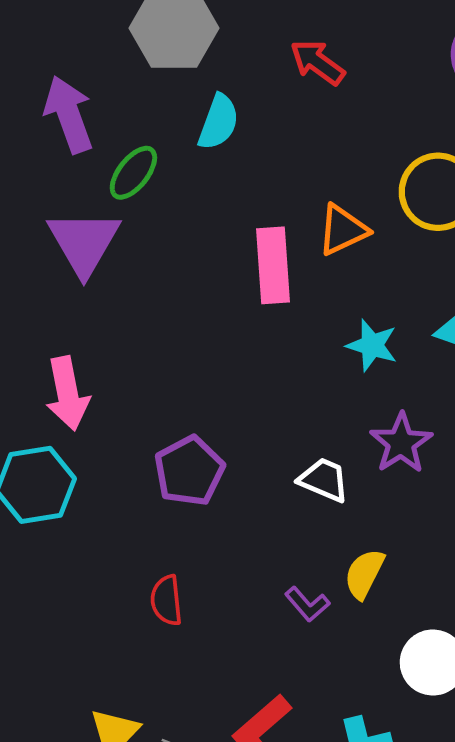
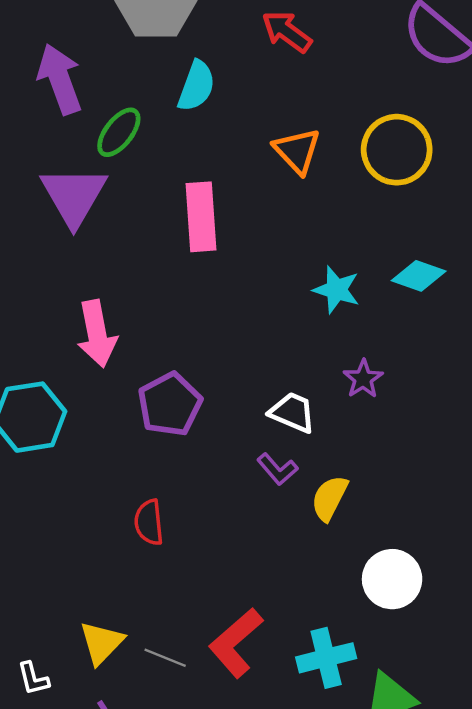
orange triangle: (343, 230) -> (297, 151), moved, turned -48
pink rectangle: (273, 265) -> (201, 217), moved
pink arrow: (67, 394) -> (97, 334), moved
purple star: (401, 443) -> (363, 379), size x0.7
purple L-shape: (307, 604) -> (277, 469), moved

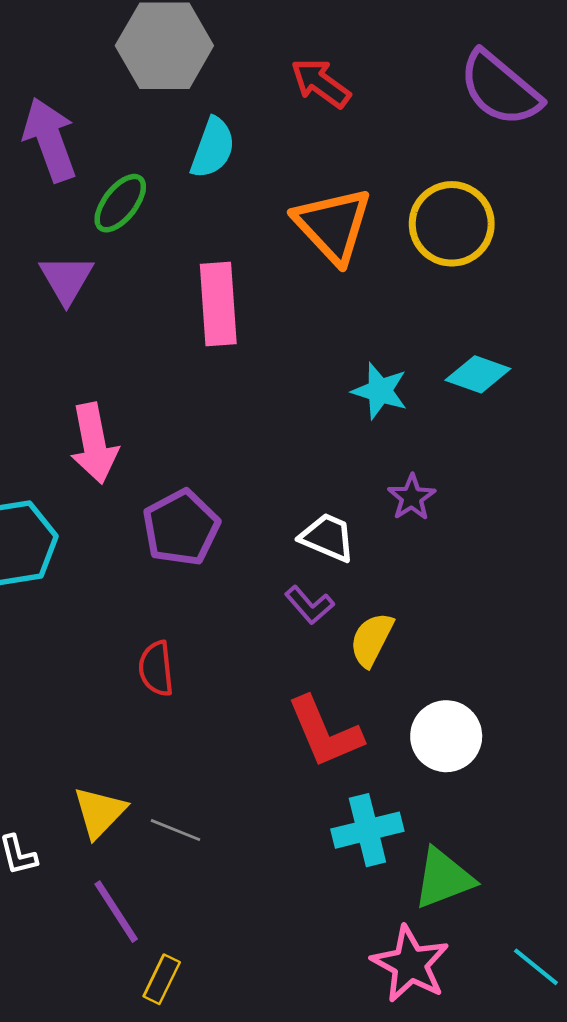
orange triangle: (297, 151) -> (333, 225), size x1.4
purple triangle: (74, 196) -> (66, 279), size x0.7
red L-shape: (236, 643) -> (325, 732), moved, turned -72

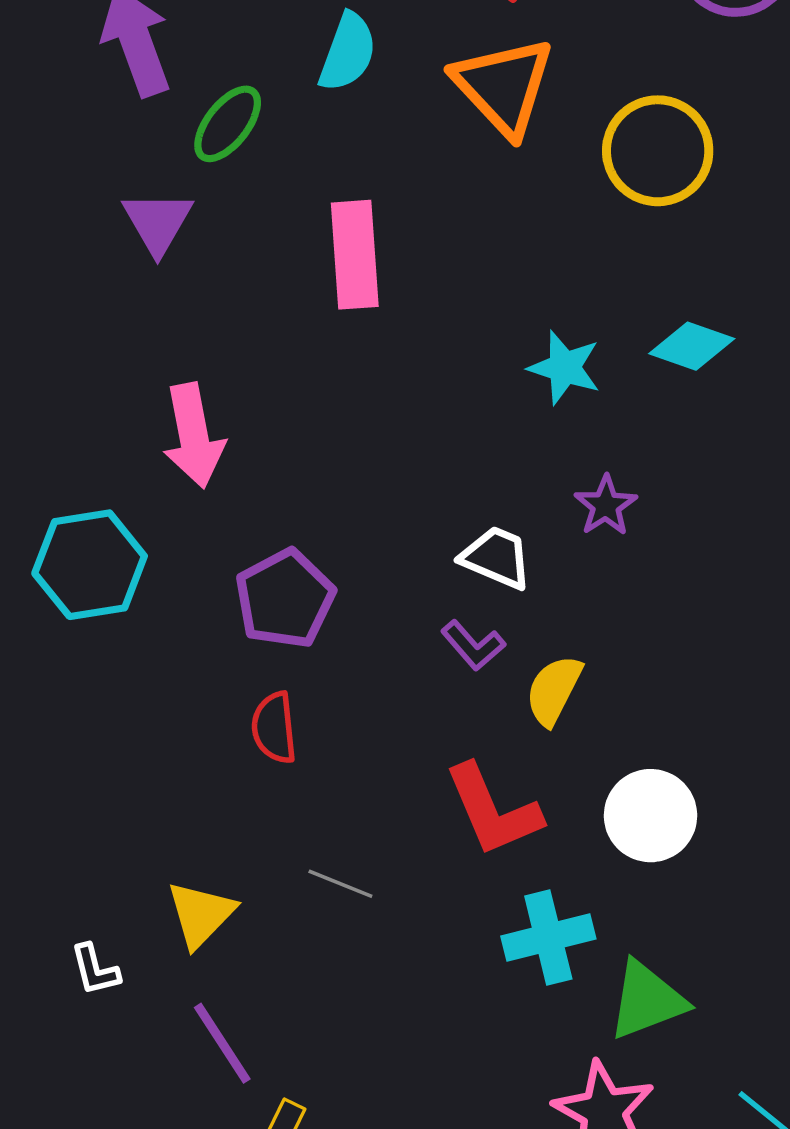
orange triangle: (333, 225) -> (504, 86), moved
purple pentagon: (181, 528) -> (285, 599), moved
gray line: (175, 830) -> (340, 884), moved

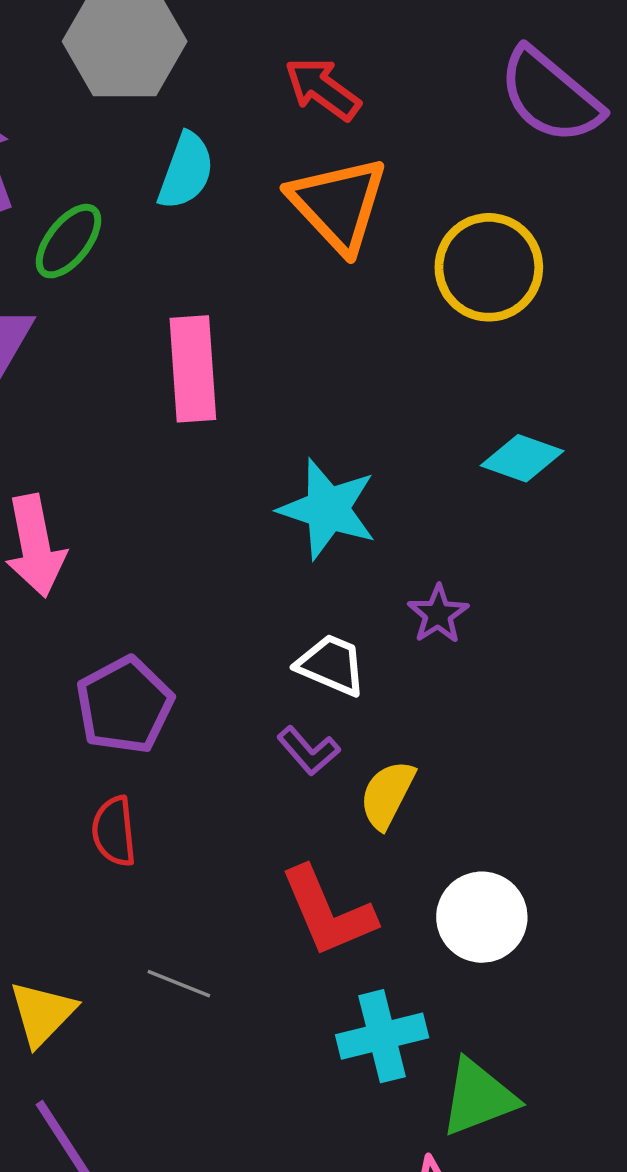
cyan star: (564, 368) -> (328, 509), moved, size x1.4

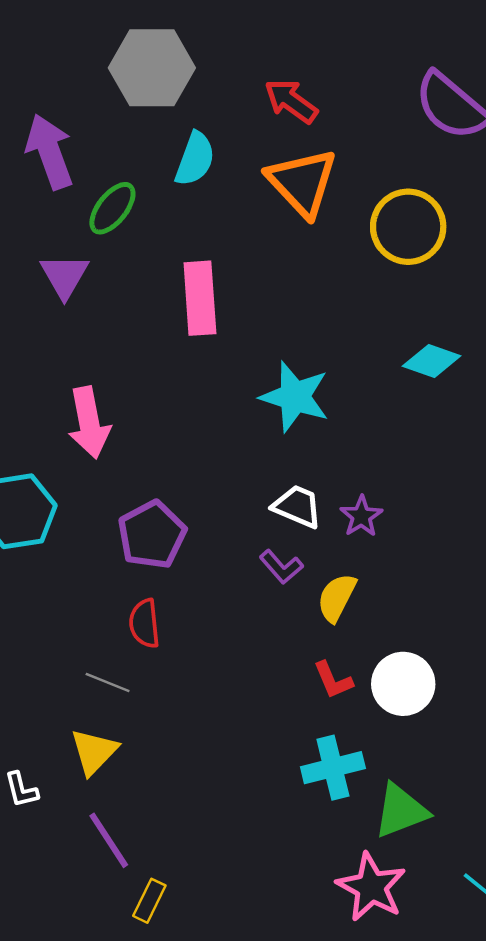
purple star: (438, 614) -> (361, 516), moved
red L-shape: (328, 912) -> (333, 680), moved, size x0.6
gray line: (179, 984) -> (108, 683), moved

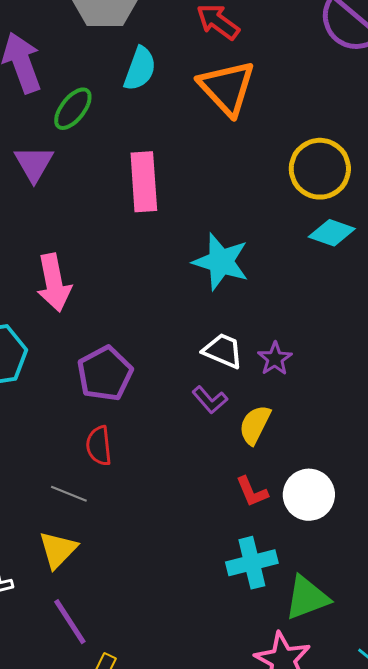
yellow circle: (408, 227) -> (320, 169), moved

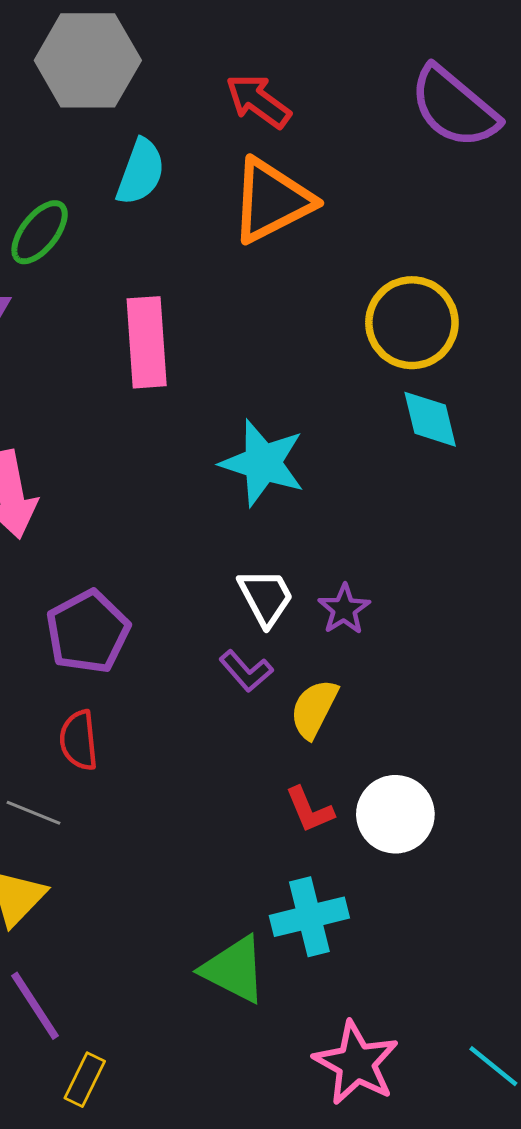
orange triangle: (227, 88) -> (272, 201), turned 46
cyan diamond: (332, 233) -> (430, 419), turned 57
white trapezoid: (223, 351) -> (266, 597), turned 39
green triangle: (307, 598) -> (234, 970), moved, turned 48

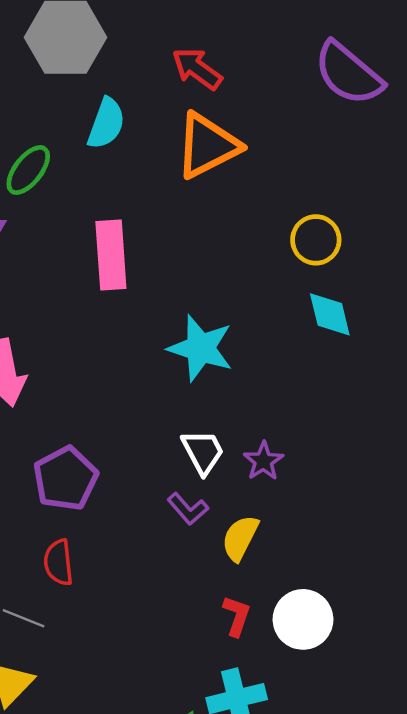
yellow circle: (412, 323) -> (316, 240), size x0.7
red L-shape: (309, 810) -> (237, 616), turned -138

